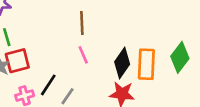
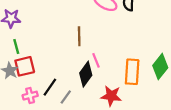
pink line: (83, 55) -> (96, 60), moved
black diamond: (122, 63) -> (86, 74), moved

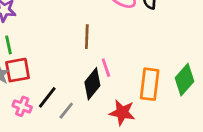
pink cross: (30, 96) -> (22, 106), turned 32

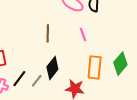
pink line: (106, 68) -> (83, 34), moved
gray line: (66, 111) -> (37, 81), moved

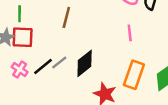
brown line: (48, 33) -> (66, 17), moved
gray line: (37, 81) -> (59, 63), moved

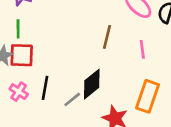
brown line: (66, 17) -> (107, 37), moved
gray line: (59, 63) -> (72, 99), moved
black line: (43, 66) -> (45, 88), turned -40

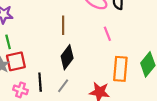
brown line: (107, 37) -> (63, 25), moved
black diamond: (92, 84) -> (67, 57), moved

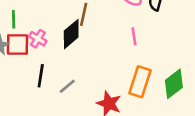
black diamond: (67, 57) -> (71, 34), moved
pink cross: (21, 90) -> (38, 39), moved

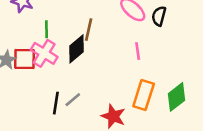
green line: (14, 19) -> (47, 29), moved
pink cross: (38, 39) -> (44, 53), size x1.5
black line: (41, 76) -> (56, 103), moved

